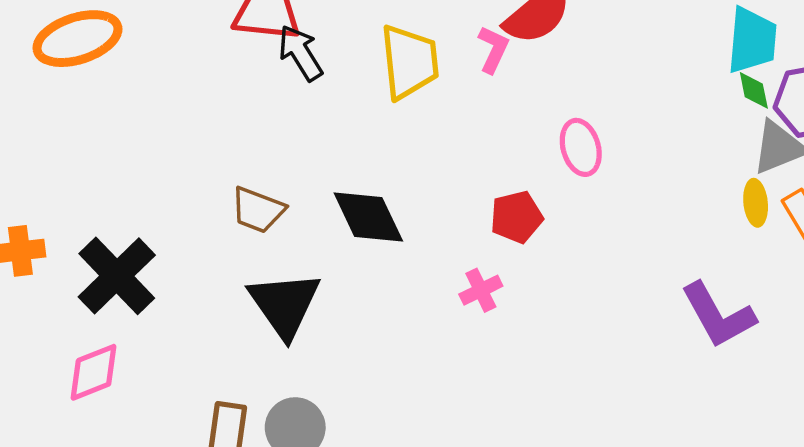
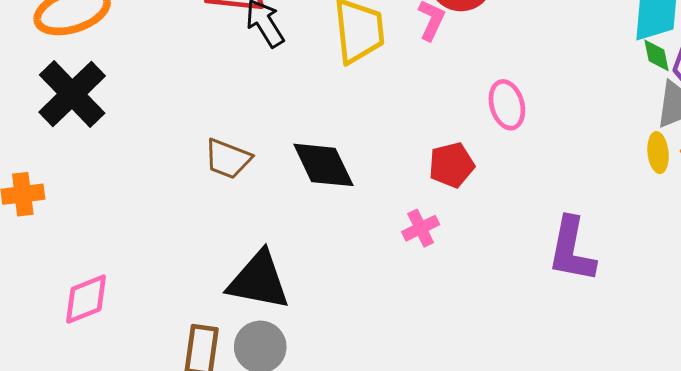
black cross: (117, 276) -> (72, 94), moved
black triangle: (284, 304) -> (259, 281), moved, turned -44
purple L-shape: (718, 315) -> (572, 250), moved, turned 40

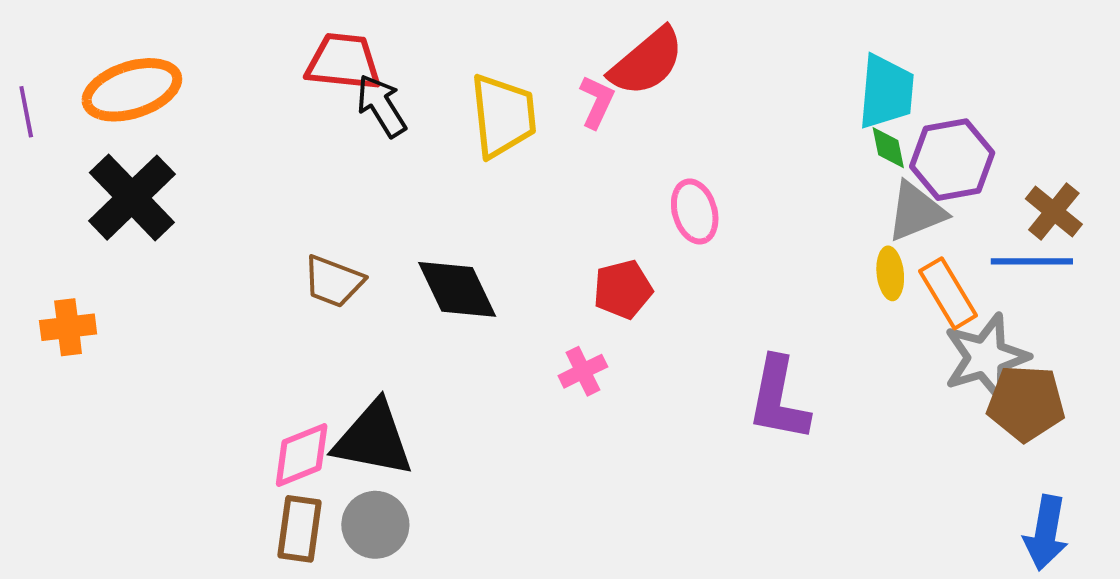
pink diamond: (86, 299) -> (302, 455), moved

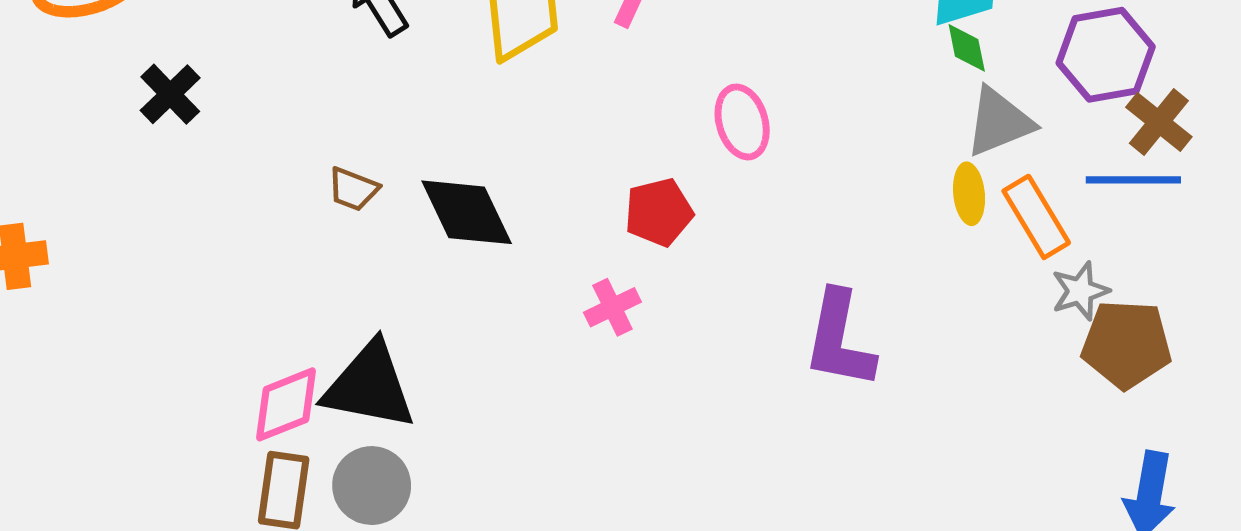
purple hexagon: (952, 160) -> (1106, 55), moved
black cross: (132, 198) -> (170, 94), moved, size x0.6
brown trapezoid: (333, 281) -> (353, 189), moved, size x0.7
gray star: (986, 357) -> (1080, 291), size x0.6

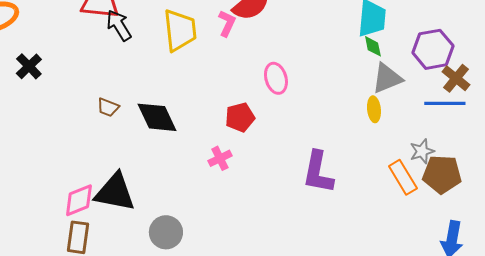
orange rectangle: (1036, 217) -> (403, 177), moved
gray circle: (372, 486) -> (166, 232), moved

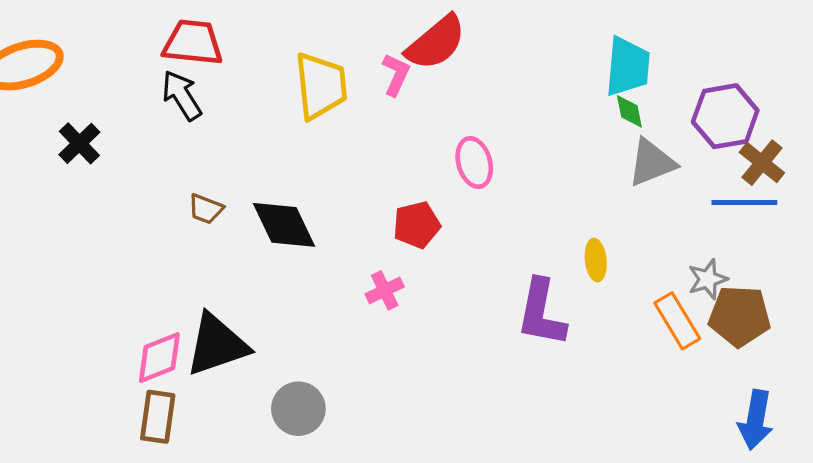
black arrow: (119, 25) -> (182, 95), moved
yellow ellipse: (374, 109) -> (596, 260), moved
black triangle: (115, 192) -> (217, 345), turned -30

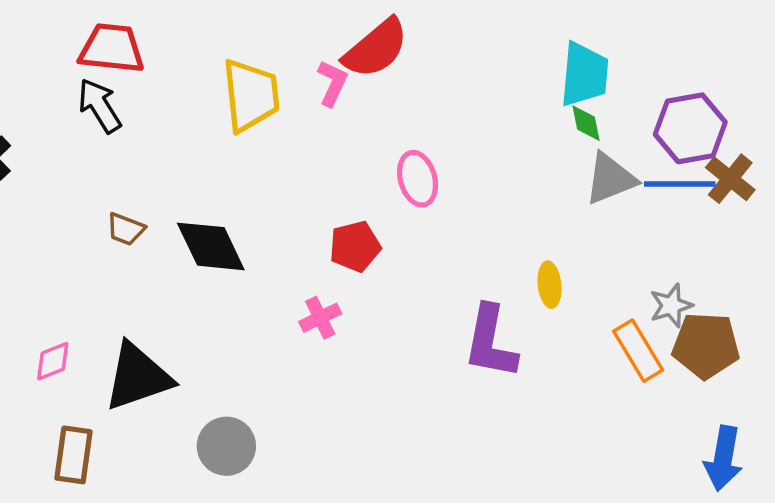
blue line: (744, 203) -> (680, 184), moved
pink diamond: (159, 358) -> (53, 361), moved, size x0.7

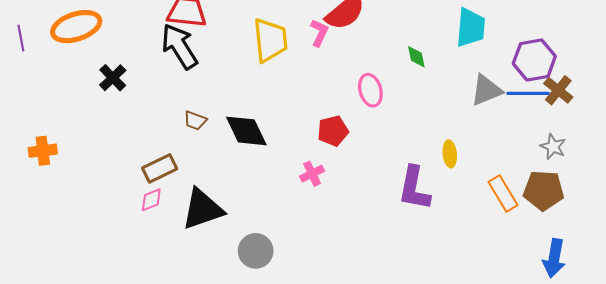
black arrow: (100, 106) -> (179, 46), size x1.4
green diamond: (586, 123) -> (416, 57), moved
gray star: (671, 306) -> (553, 147), moved, turned -30
brown rectangle: (74, 455) -> (160, 168), moved, turned 56

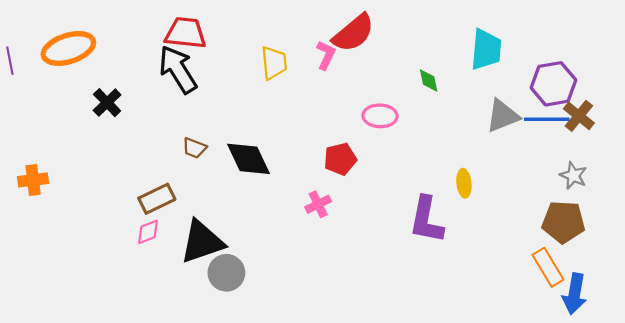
yellow trapezoid: (270, 40) -> (274, 63), size x0.7
pink ellipse: (370, 90) -> (380, 116), turned -72
orange rectangle: (503, 194) -> (548, 267), moved
gray circle: (256, 251) -> (226, 273), moved

